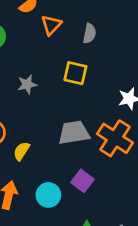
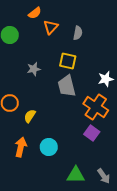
gray trapezoid: (74, 133) -> (67, 86), moved, turned -95
purple square: (82, 181) -> (92, 133), moved

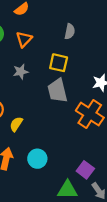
orange triangle: (51, 27) -> (24, 39), moved
purple square: (92, 133) -> (85, 170), moved

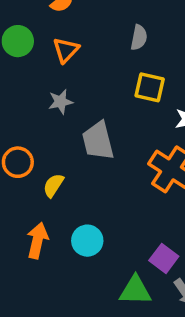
yellow square: (59, 63) -> (150, 87), moved
gray trapezoid: (57, 91) -> (98, 141), moved

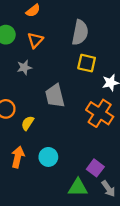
gray semicircle: (139, 38) -> (80, 32), size x1.6
gray star: (61, 102) -> (24, 67), moved

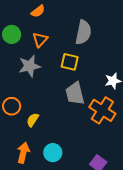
yellow square: (87, 63) -> (70, 62), moved
gray star: (24, 67) -> (30, 66), size x1.5
gray trapezoid: (55, 96) -> (75, 94), moved

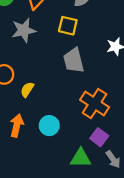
orange cross: (102, 110) -> (95, 103), moved

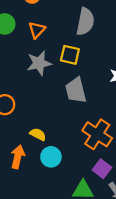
gray star: (24, 30) -> (39, 63), moved
yellow semicircle: (27, 90) -> (38, 134), moved, turned 84

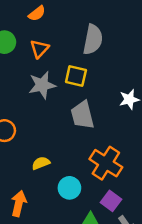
yellow semicircle: (38, 134) -> (41, 163), turned -49
orange arrow: (18, 157) -> (19, 203), moved
cyan circle: (51, 157) -> (69, 188), moved

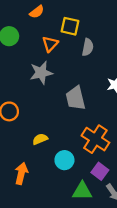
gray semicircle: (93, 40) -> (88, 47), moved, size x0.7
orange triangle: (40, 49) -> (50, 44), moved
yellow square: (76, 76) -> (70, 26), moved

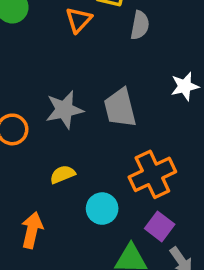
gray star: (41, 73) -> (64, 110), moved
orange cross: (95, 139) -> (152, 174), turned 32

